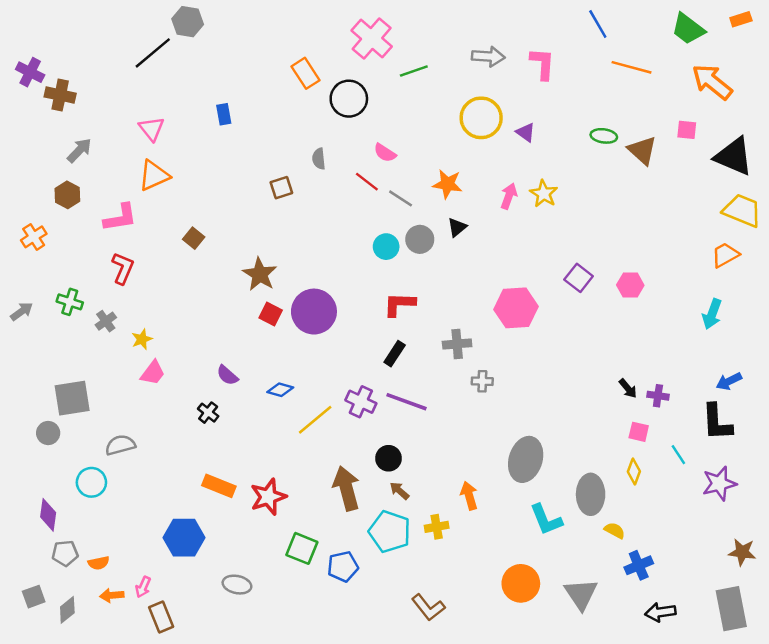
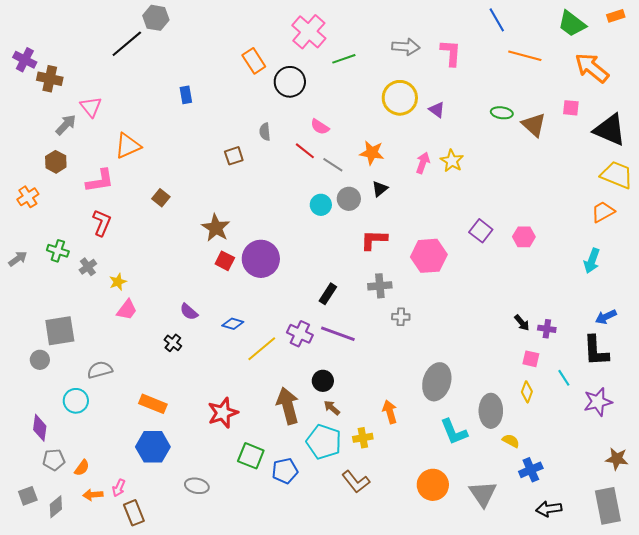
pink triangle: (152, 129) -> (91, 107), moved
red L-shape: (399, 304) -> (374, 240), moved
orange rectangle: (219, 486) -> (153, 404), moved
orange semicircle: (99, 563) -> (82, 468), turned -42
brown L-shape: (428, 607) -> (356, 482), moved

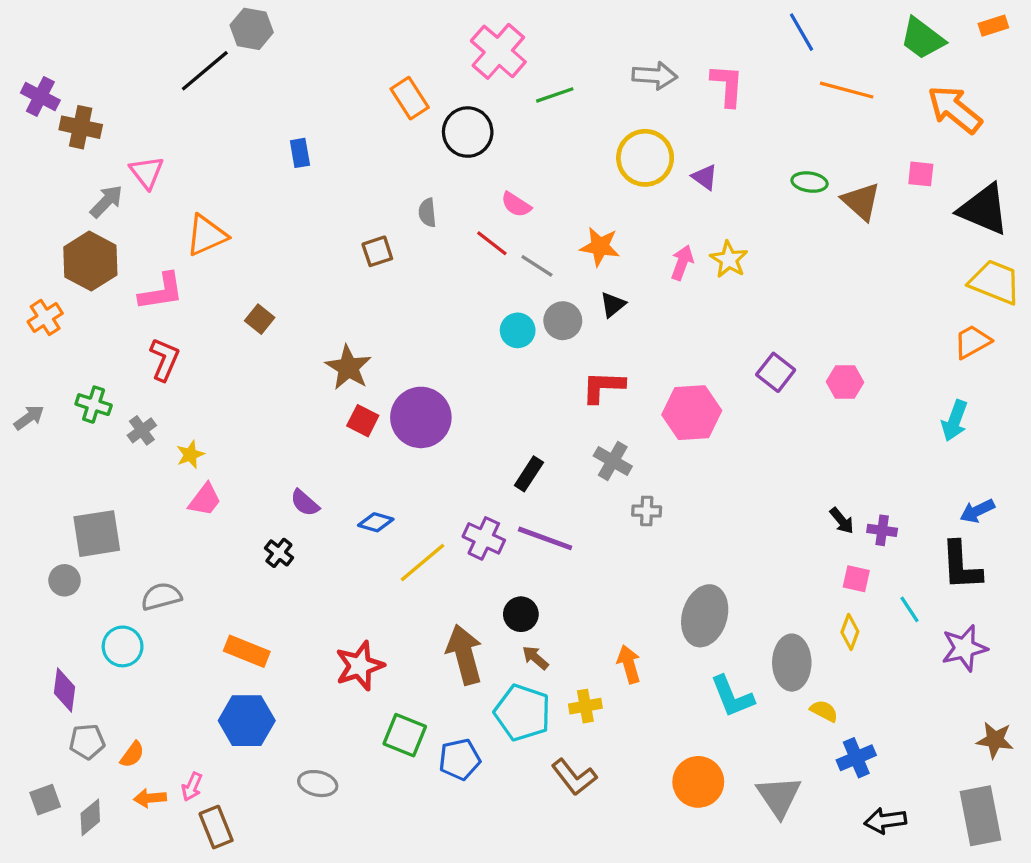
brown hexagon: (56, 162) -> (90, 261), size x1.6
gray cross: (380, 286) -> (613, 461), turned 35

